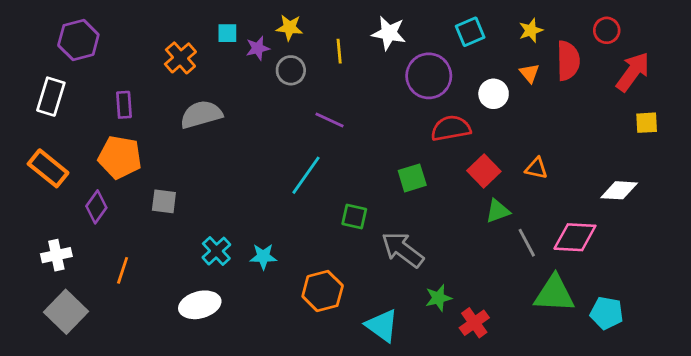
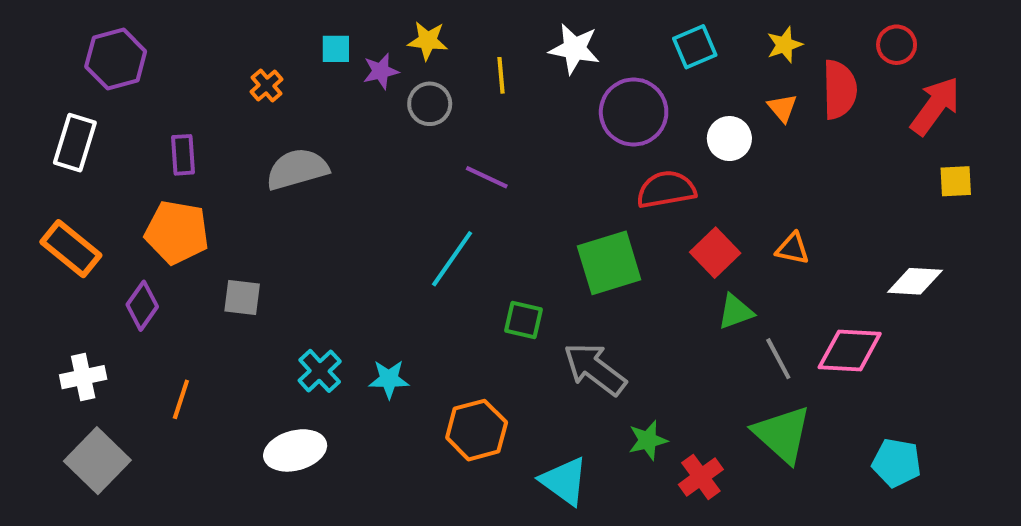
orange cross: (180, 58) -> (267, 86), size x0.7
green square: (412, 178) -> (609, 263), size x1.5
green triangle: (554, 294) -> (782, 434), moved, turned 39

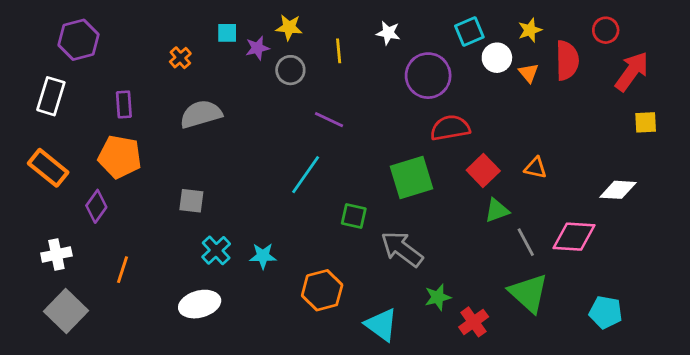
white star: (574, 49) -> (388, 33), size x0.7
white circle: (729, 139) -> (497, 58), moved
gray square: (242, 298) -> (191, 201), moved

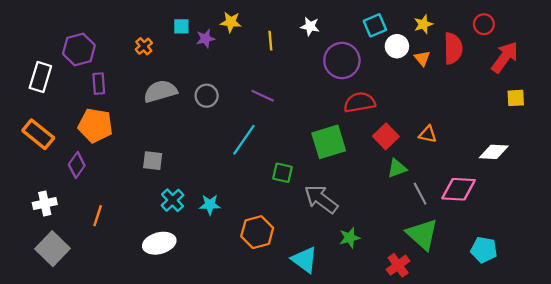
purple hexagon: (78, 40) -> (79, 50), moved
gray circle: (290, 70) -> (207, 96), moved
red cross: (474, 322) -> (398, 265), moved

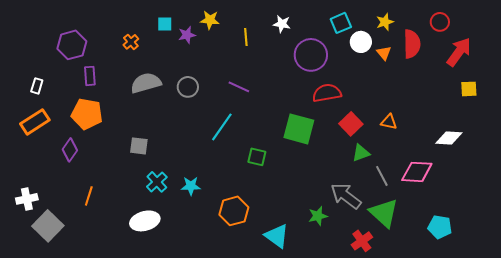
white rectangle: (40, 77) -> (37, 86), moved, size x0.6
orange rectangle: (38, 134) -> (35, 122), turned -72
green square: (329, 142) -> (299, 129), turned 32
gray arrow: (321, 199) -> (346, 196), moved
white cross: (45, 204) -> (27, 199), moved

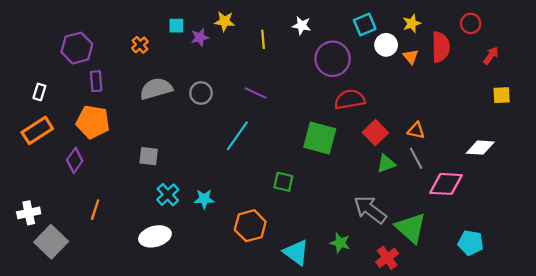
red arrow: (459, 52) -> (491, 56), size x0.6
green square: (257, 157) -> (283, 182), moved
gray line: (382, 176) -> (416, 158), moved
green star: (318, 216) -> (340, 243), moved, turned 30

